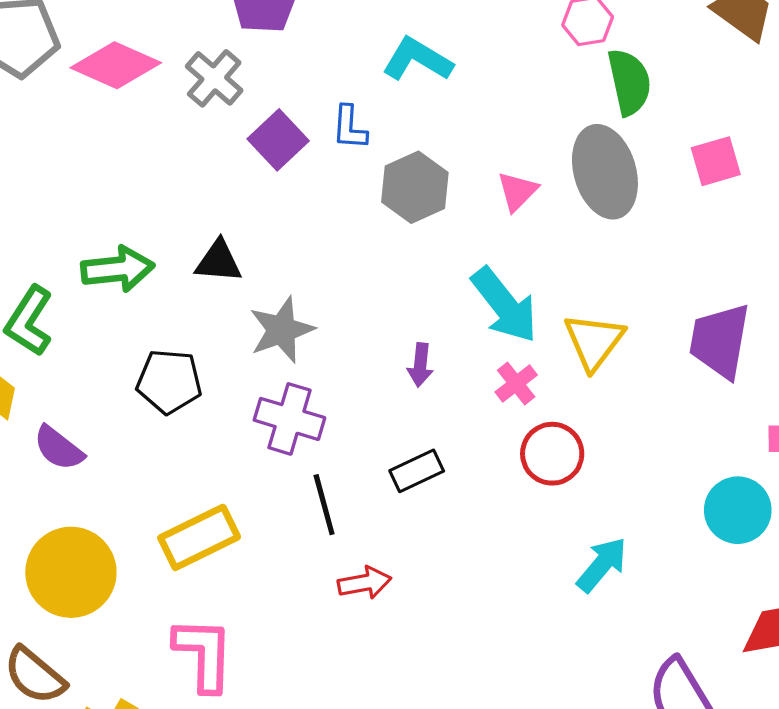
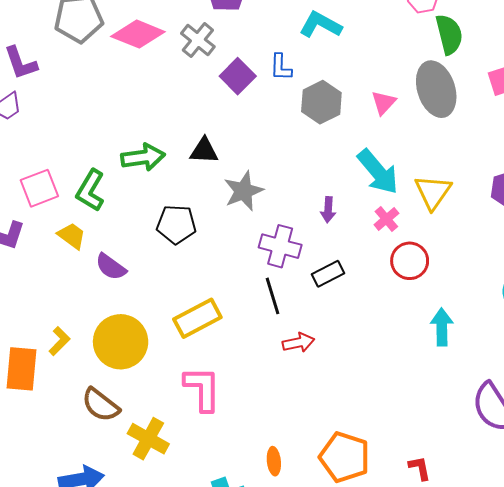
purple cross: (289, 419) -> (280, 246), moved
cyan arrow: (602, 565) -> (442, 327), turned -39

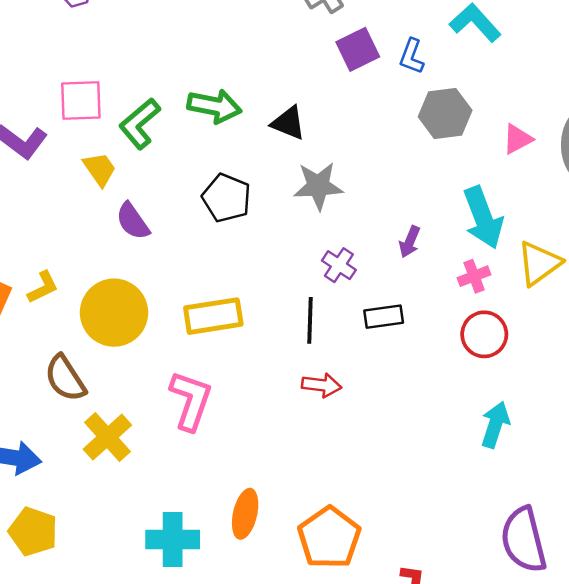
purple cross: (280, 246) -> (339, 265), size x0.7
orange ellipse: (274, 461) -> (245, 514), size x1.4

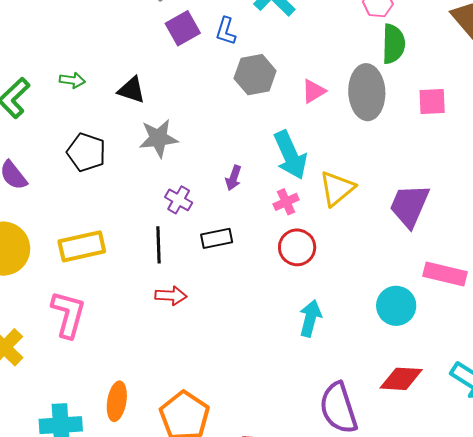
green arrow: (214, 106) -> (72, 80), size x0.6

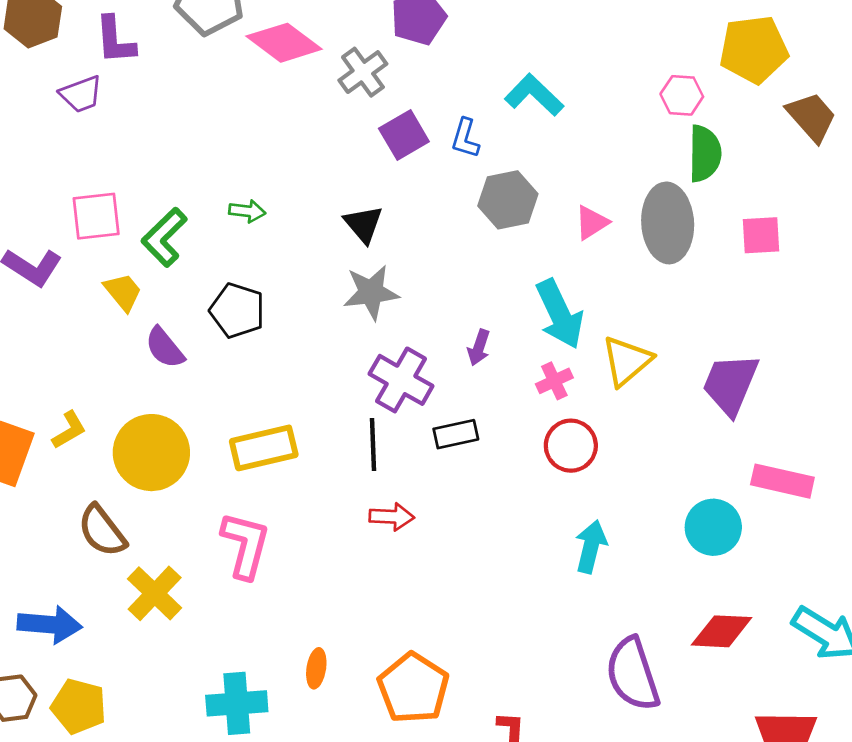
black triangle: (132, 90) -> (363, 224), moved, turned 32
black pentagon: (86, 152) -> (237, 311), moved
purple cross: (179, 200) -> (401, 380), size x1.6
orange ellipse: (117, 401) -> (316, 668), size x0.7

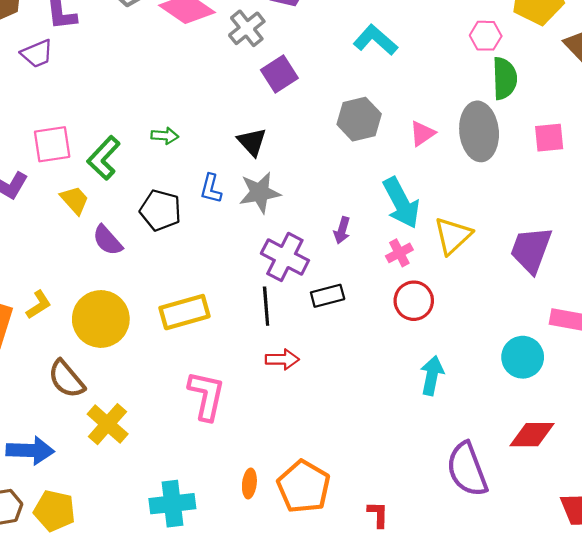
blue L-shape: (465, 138) -> (211, 189), moved
pink L-shape: (245, 545) -> (206, 396), moved
orange ellipse: (316, 668) -> (249, 484), moved

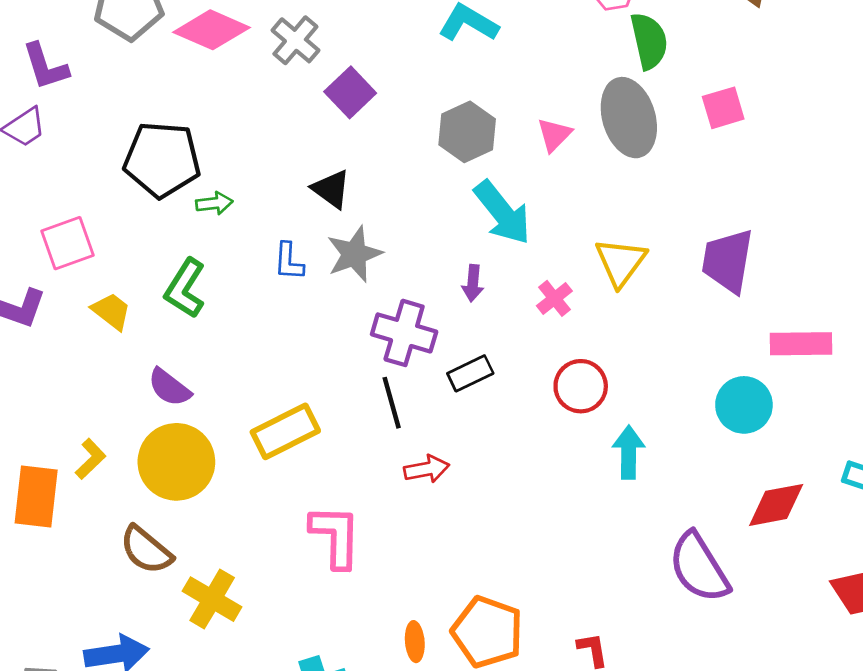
green L-shape: (104, 158) -> (185, 288), moved
cyan arrow: (401, 203) -> (502, 213), moved
black pentagon: (160, 210) -> (162, 160), moved, size x1.4
purple semicircle: (107, 240) -> (169, 387), moved
red circle: (414, 301) -> (581, 386), moved

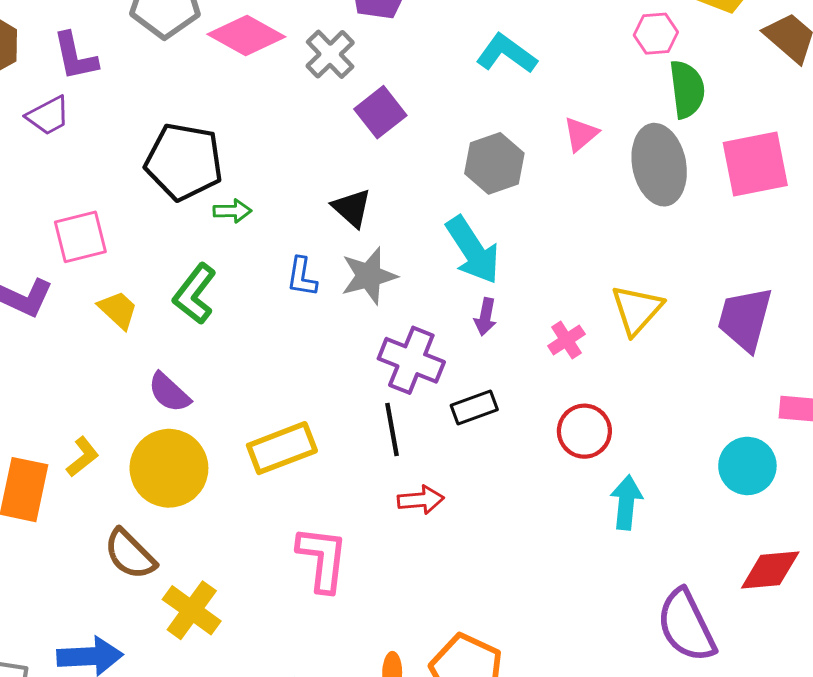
pink square: (723, 108) -> (755, 164), size x1.6
pink triangle: (554, 135) -> (581, 134), moved
cyan arrow: (502, 213) -> (473, 250), moved

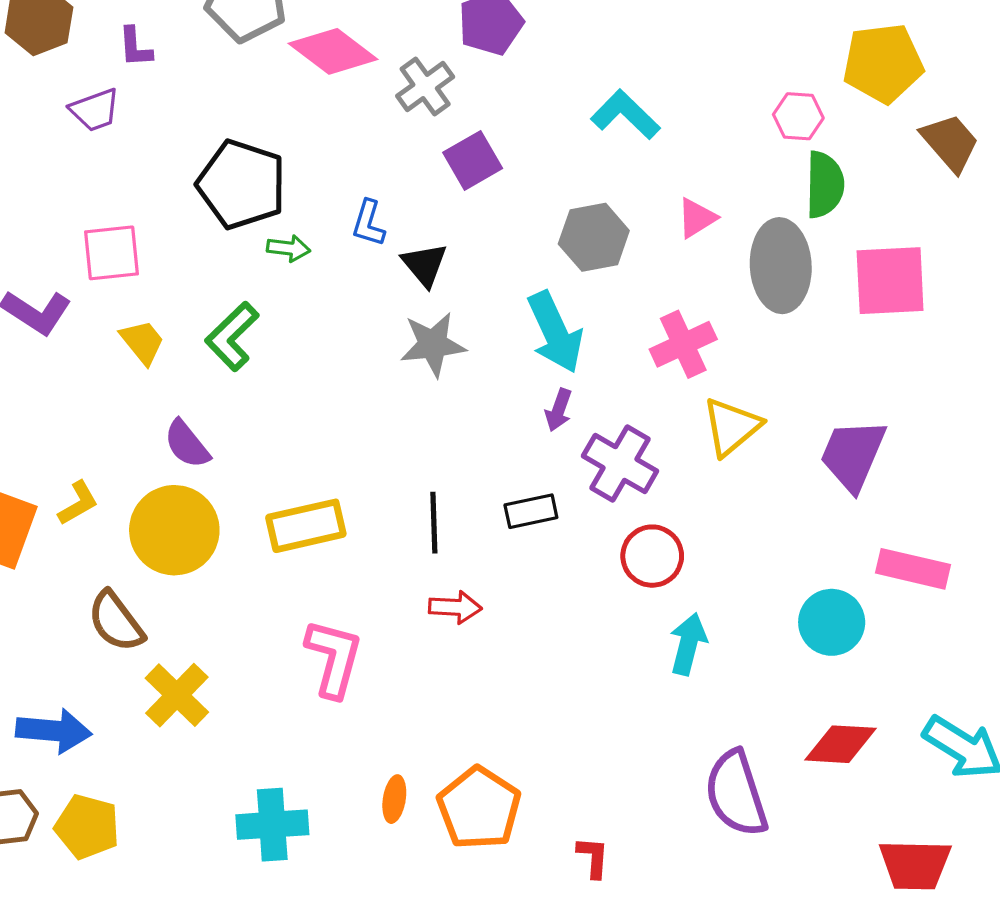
purple L-shape: (75, 56) -> (135, 47), size x0.7
blue L-shape: (302, 277) -> (368, 223), moved
pink cross: (566, 340) -> (683, 344), moved, size x1.5
purple cross: (411, 360) -> (620, 464), moved

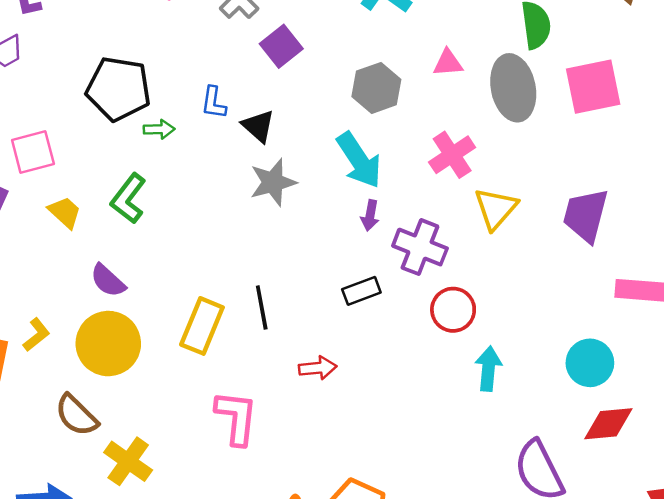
pink triangle: (697, 218) -> (448, 63), turned 36
black line: (434, 523) -> (262, 308), moved
yellow rectangle: (306, 526) -> (202, 326), turned -46
cyan circle: (832, 622) -> (590, 363), moved

